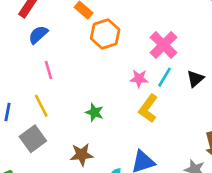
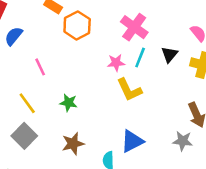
pink line: (48, 70) -> (40, 67), moved
yellow L-shape: (148, 108) -> (129, 90), turned -52
green star: (94, 112) -> (69, 103), moved

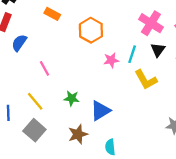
orange hexagon: (77, 25) -> (91, 30), moved
pink cross: (134, 27) -> (151, 23), moved
yellow L-shape: (129, 90) -> (146, 80), moved
blue triangle: (132, 141) -> (100, 111), moved

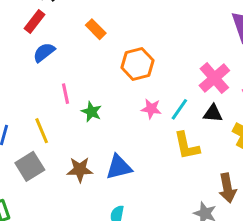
black triangle: (158, 50) -> (213, 113), turned 42
green star: (72, 98) -> (91, 112), moved
brown star: (78, 134) -> (80, 170), moved

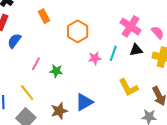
orange rectangle: (96, 29) -> (44, 16), turned 32
pink line: (66, 94) -> (36, 64), turned 56
yellow L-shape: (187, 146) -> (128, 87), moved

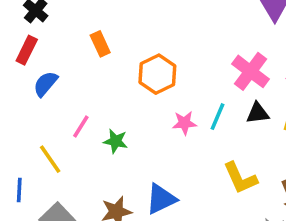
yellow line: (27, 92) -> (50, 159), moved

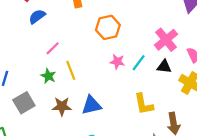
green star: (116, 141) -> (48, 76), moved
yellow line: (50, 159) -> (71, 70), moved

